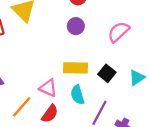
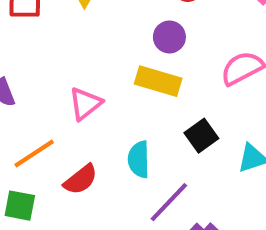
yellow rectangle: (76, 68) -> (158, 81), moved
pink triangle: (48, 88) -> (85, 104), moved, turned 42

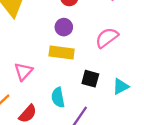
black square: (201, 136) -> (90, 79), turned -30

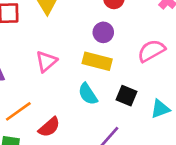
pink triangle: (23, 72) -> (46, 61), moved
cyan semicircle: (58, 97) -> (88, 94), moved, turned -30

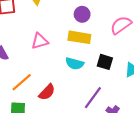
pink triangle: (46, 61) -> (40, 41), turned 30
cyan semicircle: (88, 94) -> (75, 64), turned -36

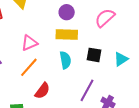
cyan semicircle: (75, 64) -> (65, 60), turned -108
orange line: (22, 82) -> (29, 67), moved

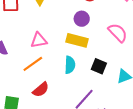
pink semicircle: (105, 18) -> (118, 33), turned 75

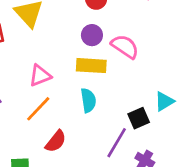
pink semicircle: (118, 33) -> (125, 47), moved
black square: (99, 66) -> (139, 118), moved, turned -35

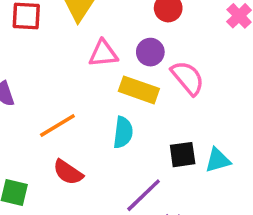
pink triangle: (40, 76) -> (103, 54), moved
black square: (139, 118) -> (183, 155), moved
red semicircle: (56, 141) -> (68, 172), turned 70

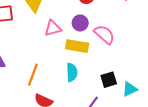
orange line: (57, 126) -> (33, 75), turned -30
cyan triangle: (218, 160) -> (130, 89), moved

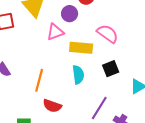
purple circle: (80, 23) -> (70, 14), moved
black square: (109, 80) -> (111, 69), moved

